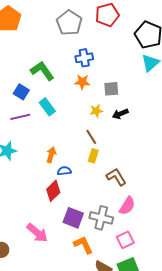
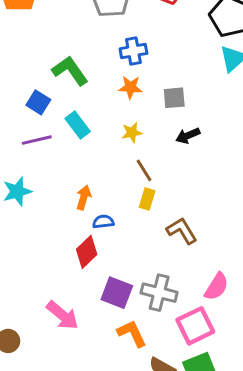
yellow star: (96, 111) -> (132, 133), moved
pink semicircle: (127, 206) -> (216, 287), moved
pink square: (125, 240) -> (195, 326), size x1.4

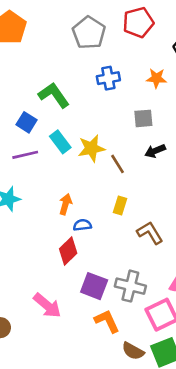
orange star: (130, 87) -> (156, 78), moved
yellow star: (132, 133) -> (91, 148), moved, size x1.5
brown line: (144, 170) -> (117, 164), moved

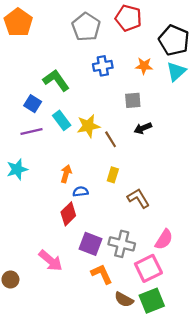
red pentagon: (138, 22) -> (128, 18), turned 30

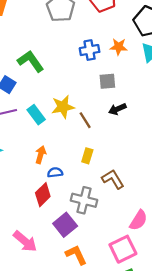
blue cross: (103, 66) -> (90, 50), moved
cyan rectangle: (62, 120) -> (36, 115), moved
purple square: (91, 244) -> (65, 225), turned 30
gray cross: (122, 244) -> (84, 200), moved

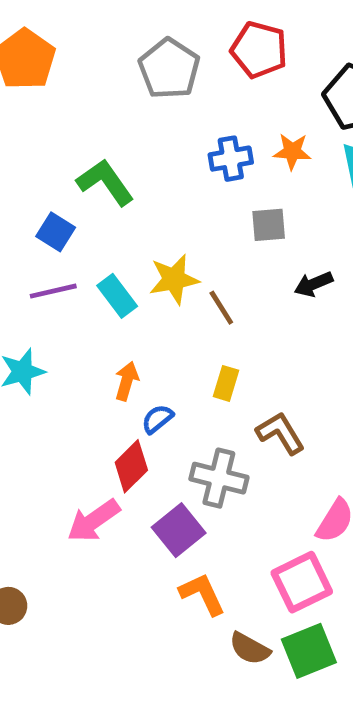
black arrow: (117, 109) -> (314, 284), moved
blue semicircle: (55, 172) -> (157, 419), turned -32
pink arrow: (25, 241) -> (93, 521), moved, turned 105

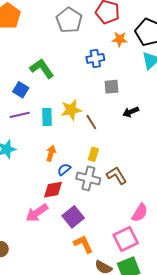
orange star: (292, 151) -> (120, 39), moved
cyan rectangle: (117, 296) -> (47, 117), turned 36
red diamond: (131, 466) -> (53, 190), turned 35
gray cross: (219, 478) -> (88, 178), moved

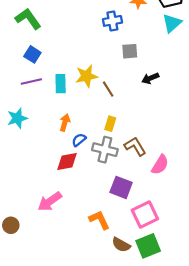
green L-shape: (42, 69) -> (28, 19), moved
pink arrow: (37, 213) -> (50, 202), moved
pink semicircle: (140, 213) -> (160, 165), moved
purple square: (73, 217) -> (121, 187), moved, turned -30

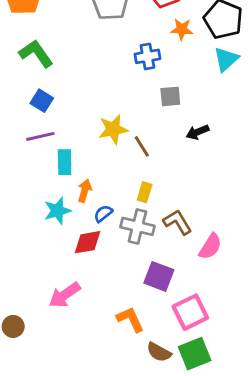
cyan rectangle: (61, 84) -> (65, 162), moved
cyan star: (17, 118) -> (57, 211), moved

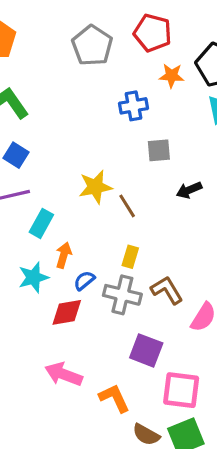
cyan rectangle: (65, 162) -> (41, 223), turned 30
pink arrow: (65, 295) -> (64, 374), moved, turned 56
pink square: (190, 312) -> (181, 390), turned 33

